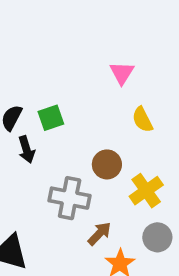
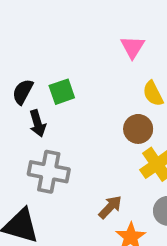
brown circle: (107, 164) -> (138, 129), moved
gray cross: (70, 198) -> (49, 172), moved

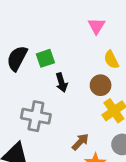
black semicircle: (23, 92) -> (17, 58), size x1.4
black arrow: (38, 123) -> (61, 83), moved

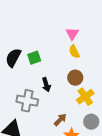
yellow semicircle: (111, 60) -> (74, 52), moved
black arrow: (61, 83) -> (46, 85), moved

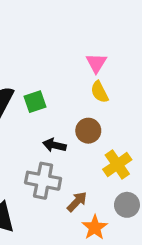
brown circle: (75, 78) -> (88, 131), moved
black arrow: (46, 85) -> (54, 145), turned 120
gray cross: (27, 101) -> (43, 181), moved

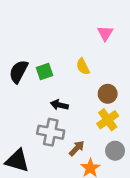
pink triangle: (96, 63) -> (105, 33), moved
yellow semicircle: (100, 92) -> (83, 67), moved
brown circle: (88, 131) -> (108, 94), moved

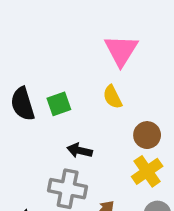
pink triangle: (105, 33) -> (121, 50), moved, size x1.5
black semicircle: (19, 72) -> (23, 104), turned -45

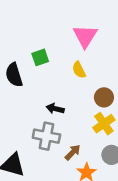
green square: (59, 104) -> (40, 57), moved

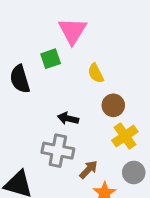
pink triangle: (85, 36) -> (72, 31), moved
brown circle: (104, 97) -> (113, 105), moved

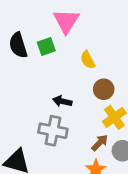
black semicircle: (20, 79) -> (18, 45), moved
brown arrow: (88, 170) -> (100, 143), moved

